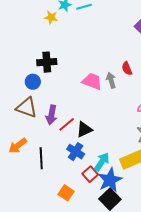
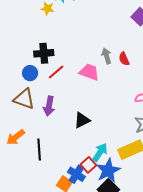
gray arrow: (111, 80) -> (107, 56), moved
red line: (67, 124) -> (56, 72), moved
blue cross: (76, 152) -> (76, 174), moved

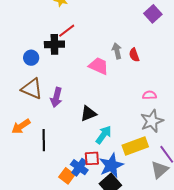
red line: (56, 72) -> (67, 31), moved
blue circle: (30, 73) -> (31, 58), moved
cyan arrow: (100, 152) -> (104, 135), moved
red square: (88, 165) -> (92, 158), turned 35

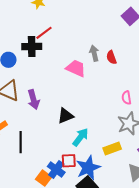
pink semicircle: (149, 95) -> (127, 98), turned -96
purple arrow: (56, 97) -> (34, 100), turned -30
yellow rectangle: (135, 146) -> (112, 148), size x0.7

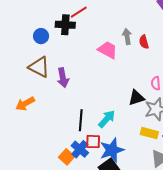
black triangle: (65, 116) -> (136, 98), moved
black line: (21, 142) -> (81, 120), moved
yellow rectangle: (112, 148) -> (149, 133), moved, turned 30

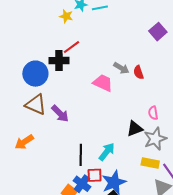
blue circle: (41, 36) -> (35, 74), size x1.6
gray arrow: (127, 36) -> (121, 68), turned 133
purple arrow: (63, 78) -> (60, 114), turned -30

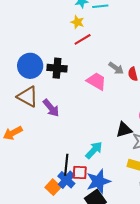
yellow star: (66, 16) -> (77, 22), moved
red line: (71, 47) -> (83, 39), moved
black cross: (59, 61) -> (57, 68), moved
black line: (81, 155) -> (66, 165), moved

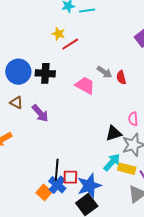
yellow star: (77, 22) -> (58, 34), moved
brown triangle: (28, 97) -> (16, 103), size x0.6
cyan arrow: (94, 150) -> (112, 162), moved

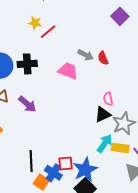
pink semicircle: (133, 119) -> (108, 99), moved
black line: (57, 170) -> (31, 161), moved

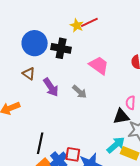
yellow star: (35, 23) -> (77, 25), moved
gray arrow: (86, 55) -> (80, 92), moved

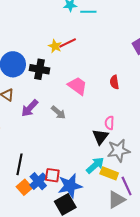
purple arrow: (51, 87) -> (30, 108), turned 78
black triangle: (121, 116) -> (100, 137), turned -42

